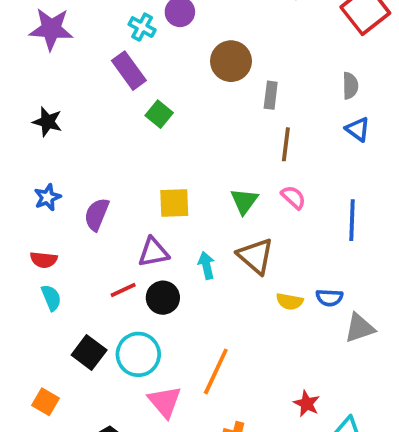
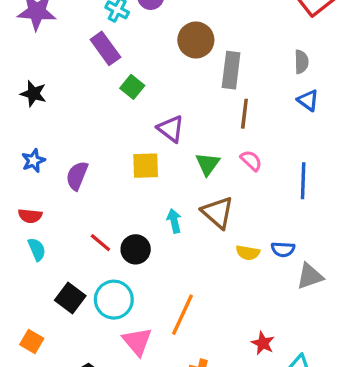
gray rectangle: (271, 95) -> (231, 70), size x1.5
purple triangle: (153, 252) -> (171, 129), moved, turned 48
red line: (123, 290) -> (100, 243), turned 65

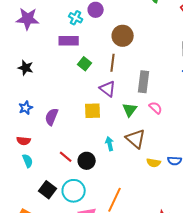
purple rectangle: (105, 48) -> (69, 41), turned -54
gray rectangle: (231, 70) -> (144, 82), moved
brown line: (244, 114) -> (113, 63), moved

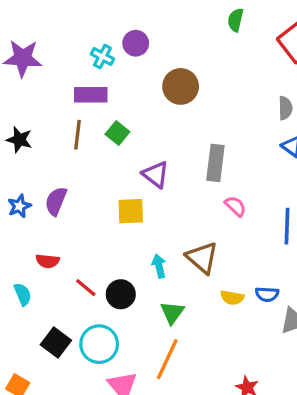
brown line: (113, 63) -> (78, 135), moved
green triangle: (130, 110) -> (172, 313), moved
purple semicircle: (52, 117) -> (56, 201), moved
red semicircle: (24, 141) -> (48, 261), moved

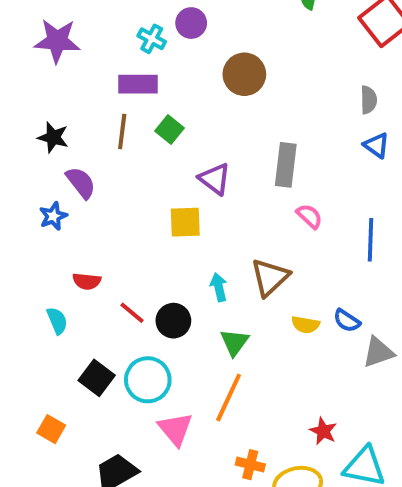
purple semicircle: (56, 201) -> (81, 183), moved, turned 120
brown triangle: (202, 258) -> (270, 277), turned 36
blue semicircle: (267, 294) -> (347, 321), turned 30

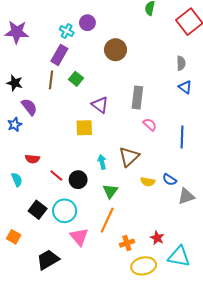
purple rectangle: (138, 84) -> (59, 55), turned -60
orange cross: (250, 465) -> (127, 243), moved, turned -32

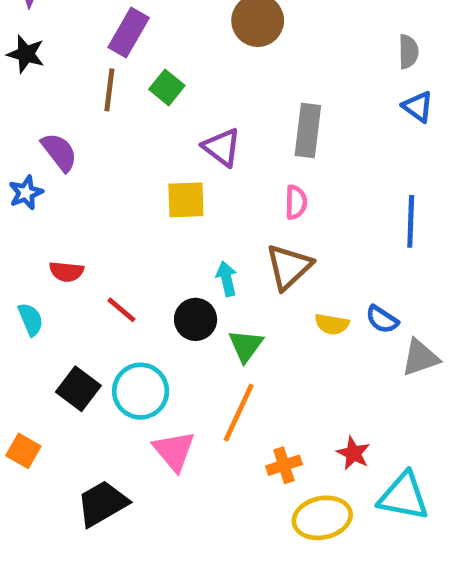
black star: (15, 83) -> (26, 54), moved
pink semicircle: (150, 125) -> (296, 202), moved, turned 48
black circle: (78, 180) -> (196, 319), moved

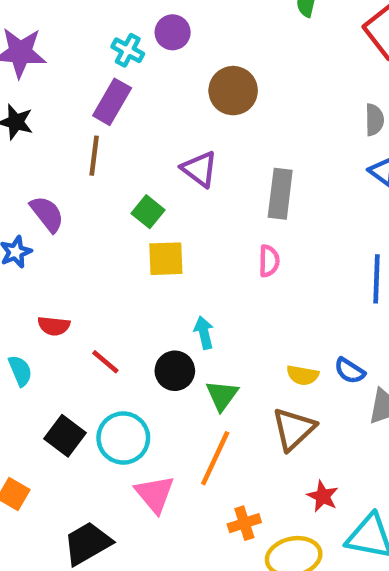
green square: (167, 87) -> (148, 212), moved
purple triangle: (222, 147) -> (199, 169), moved
brown triangle: (289, 267) -> (294, 429), moved
orange cross: (284, 465) -> (244, 523), moved

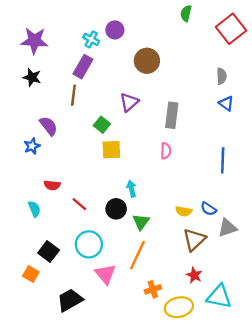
purple triangle: (199, 169) -> (129, 102), turned 42
brown triangle: (294, 429) -> (194, 240), moved
black square: (65, 436) -> (49, 251), moved

